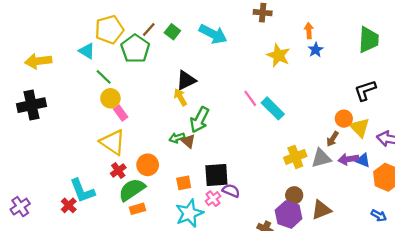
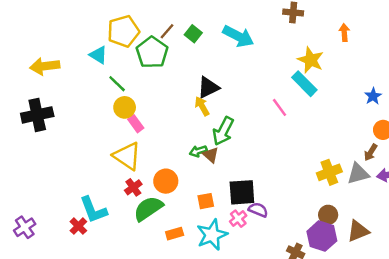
blue star: (316, 50) -> (373, 96), moved
cyan rectangle: (273, 108) -> (304, 84), moved
orange rectangle: (137, 209) -> (175, 234), moved

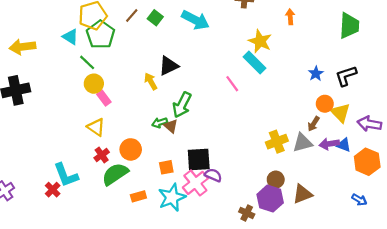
green pentagon: (152, 52) -> (101, 35), moved
yellow arrow: (202, 106) -> (151, 81), moved
yellow triangle: (127, 156) -> (96, 127), size x0.7
pink cross: (238, 219) -> (195, 183), size x1.6

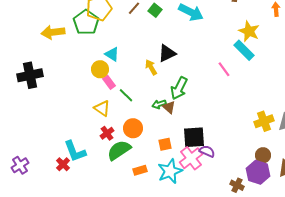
green pentagon: (101, 35) -> (86, 22), moved
cyan triangle: (70, 37) -> (112, 54), moved
yellow arrow: (22, 47) -> (53, 32), moved
green line: (87, 62) -> (126, 95), moved

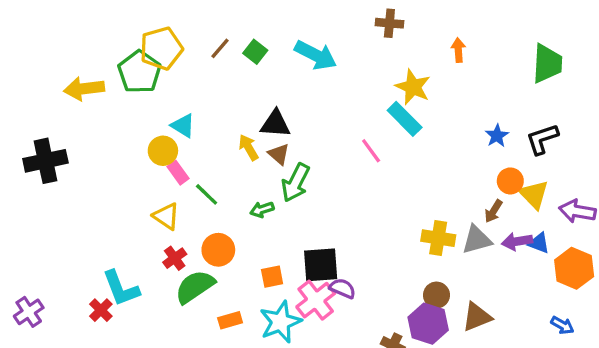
black triangle: (167, 53) -> (275, 124), turned 30
brown triangle: (169, 107) -> (279, 154), moved
yellow cross: (264, 121) -> (438, 238), turned 30

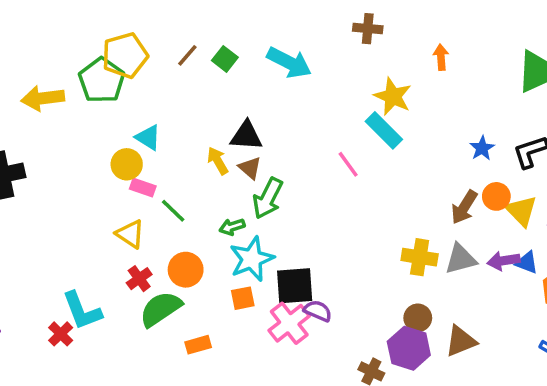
pink rectangle: (178, 173) -> (143, 188), turned -35
brown arrow: (494, 211) -> (464, 207), moved, size x1.4
cyan star: (280, 322) -> (252, 259), moved

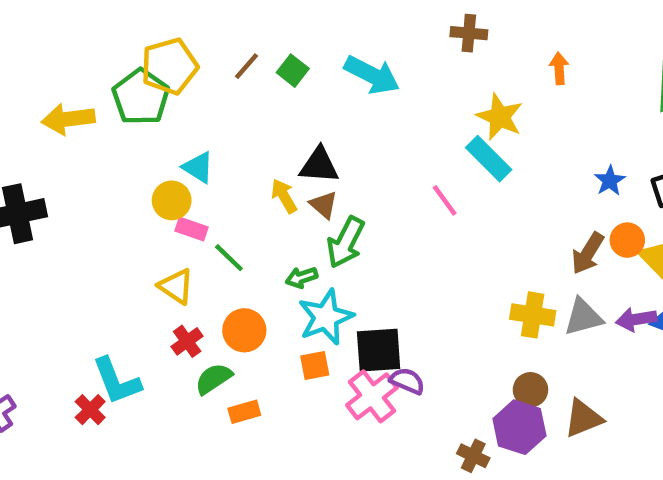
green semicircle: (161, 309) -> (213, 379), size x0.7
orange rectangle: (198, 345) -> (244, 412), moved

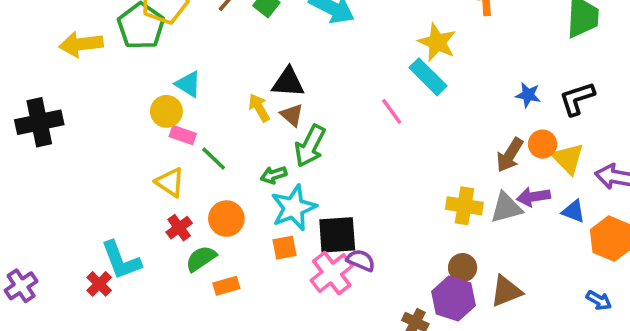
blue star: (610, 181) -> (528, 95), turned -30
purple arrow: (636, 319) -> (533, 197), moved

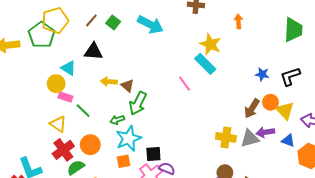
black triangle: (288, 82) -> (93, 51), moved
yellow arrow: (259, 108) -> (109, 82), turned -56
red cross: (179, 228) -> (63, 150), size x1.5
black square: (337, 235) -> (153, 154), size x0.7

